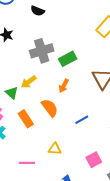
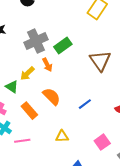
orange arrow: (64, 86) -> (47, 65), moved, turned -48
pink line: (27, 163) -> (22, 141), moved

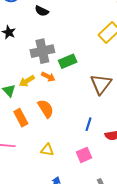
orange arrow: (47, 65) -> (48, 77), turned -48
blue line: (85, 104) -> (89, 124), moved, turned -48
pink square: (102, 142) -> (84, 155), moved

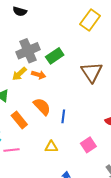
yellow arrow: (27, 81) -> (19, 74), moved
blue line: (89, 124) -> (63, 116), moved

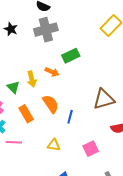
gray cross: (28, 51) -> (46, 30), moved
brown triangle: (92, 72) -> (104, 99), moved, turned 40
yellow arrow: (19, 74) -> (32, 79), moved, turned -70

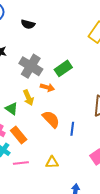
gray cross: (46, 30) -> (31, 66), moved, turned -35
orange rectangle: (26, 114) -> (19, 135), moved
yellow triangle: (54, 145) -> (52, 162), moved

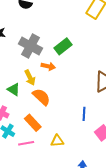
orange semicircle: (51, 119) -> (41, 97), moved
blue line: (72, 129) -> (84, 114), moved
orange rectangle: (19, 135) -> (33, 123), moved

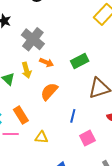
green rectangle: (63, 46) -> (80, 61), moved
orange semicircle: (41, 97) -> (49, 92), moved, turned -102

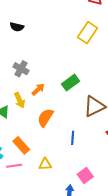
gray cross: (33, 39) -> (21, 69), size x0.7
orange arrow: (47, 62) -> (38, 89), turned -56
pink square: (87, 138) -> (85, 175), moved

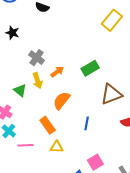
gray cross: (21, 69) -> (37, 58), moved
orange rectangle: (21, 145) -> (48, 125), moved

